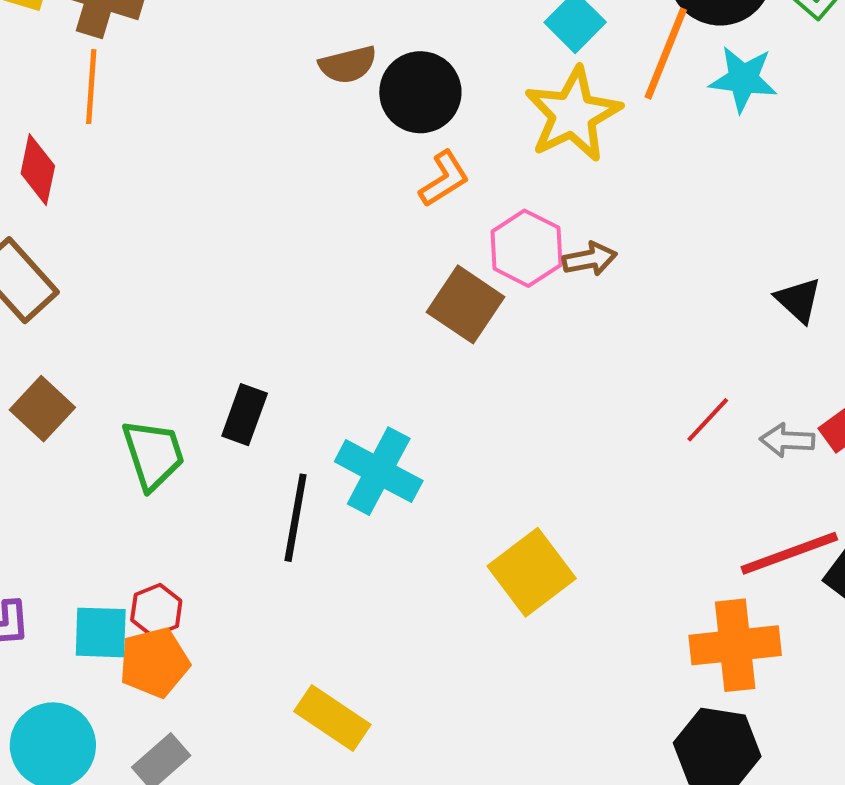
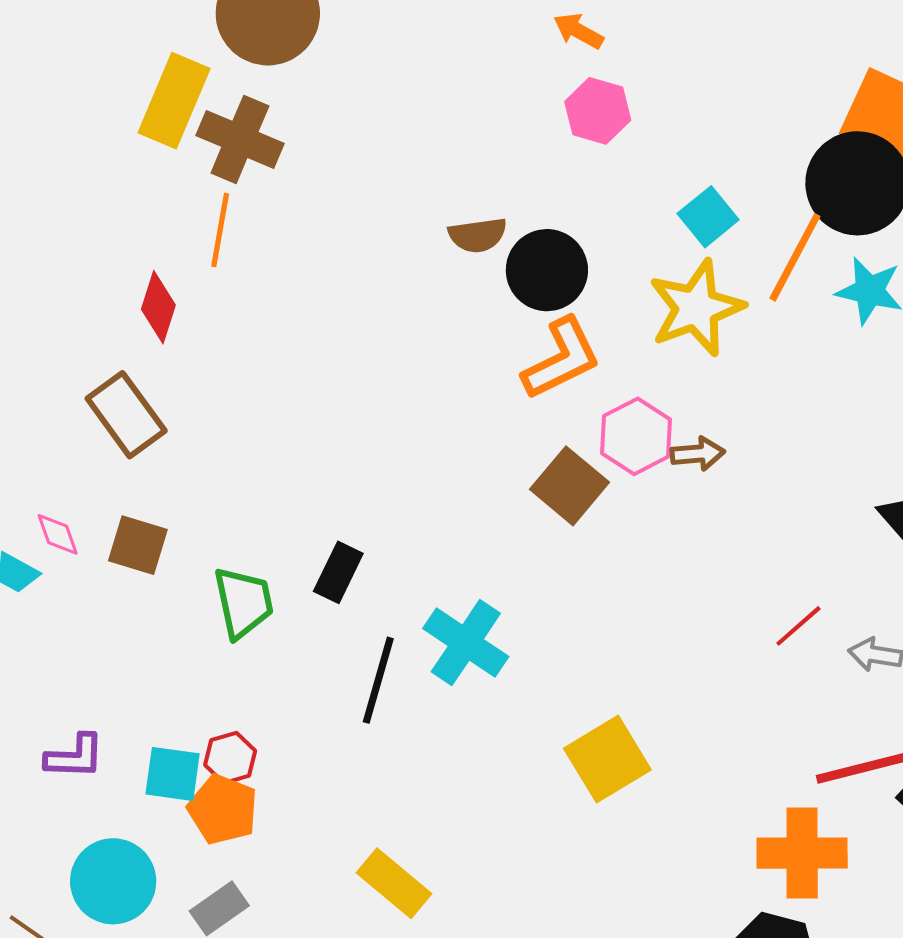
orange L-shape: (444, 179) -> (561, 359), size x1.5
brown square: (42, 409) -> (138, 545), turned -32
orange pentagon: (154, 662) -> (223, 809), turned 30

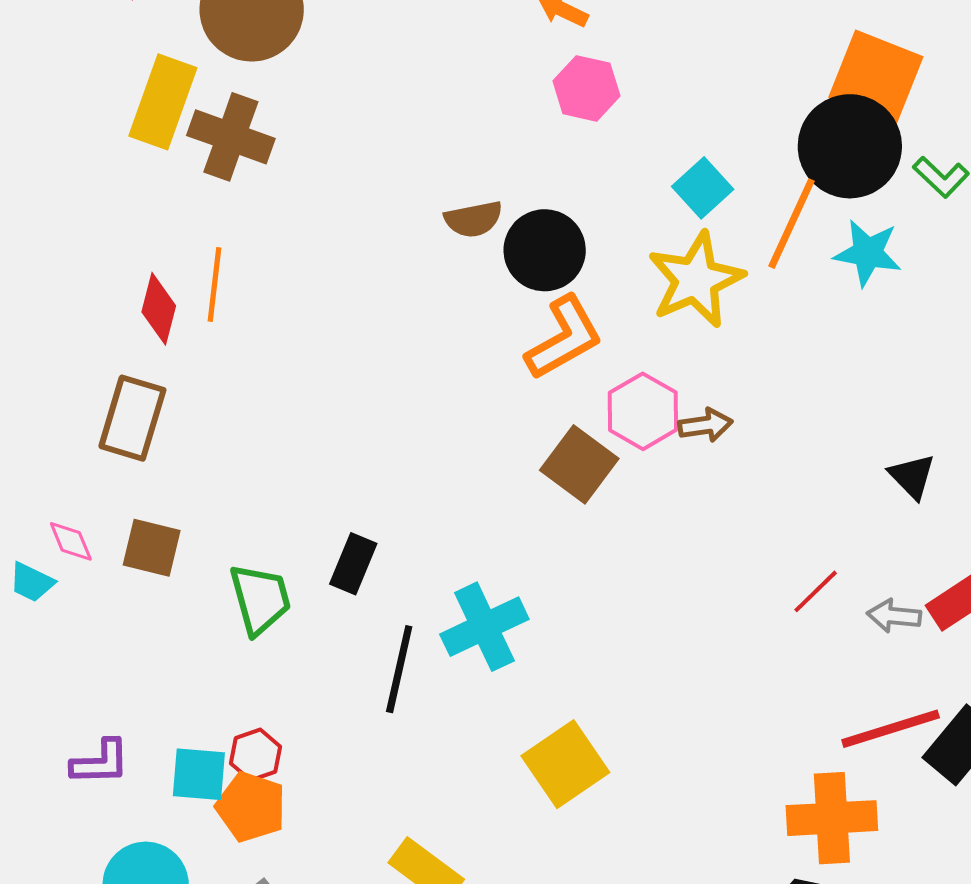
orange line: (220, 230) -> (214, 284), moved
brown rectangle: (126, 415) -> (132, 418), turned 56
cyan cross: (466, 643) -> (484, 627), turned 34
yellow square: (607, 759) -> (565, 764), moved

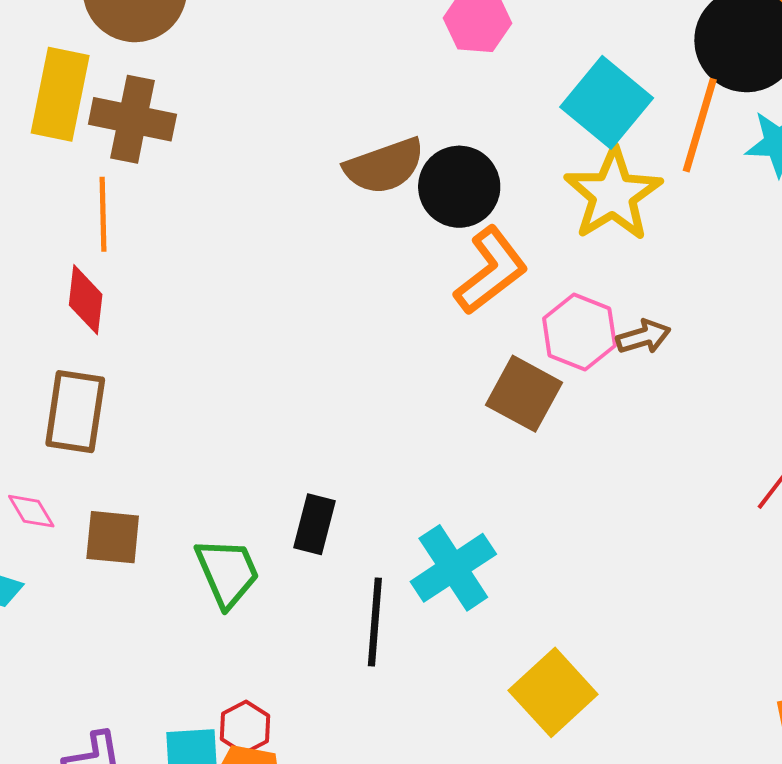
cyan square: (703, 188) -> (607, 102), size x1.5
brown semicircle: (474, 219) -> (384, 166), size x1.4
orange line: (214, 284) -> (103, 214), moved
pink diamond: (71, 541) -> (31, 511), moved

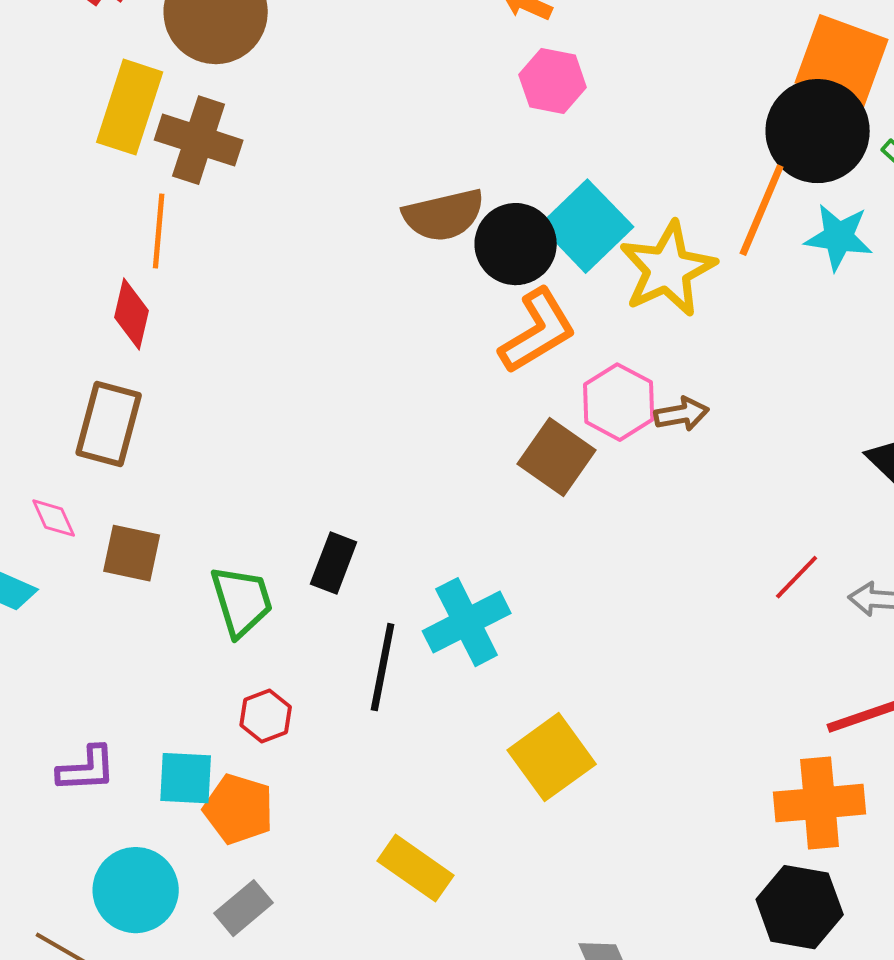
cyan square: (607, 102) -> (587, 226), moved
red hexagon: (245, 727) -> (266, 716), moved

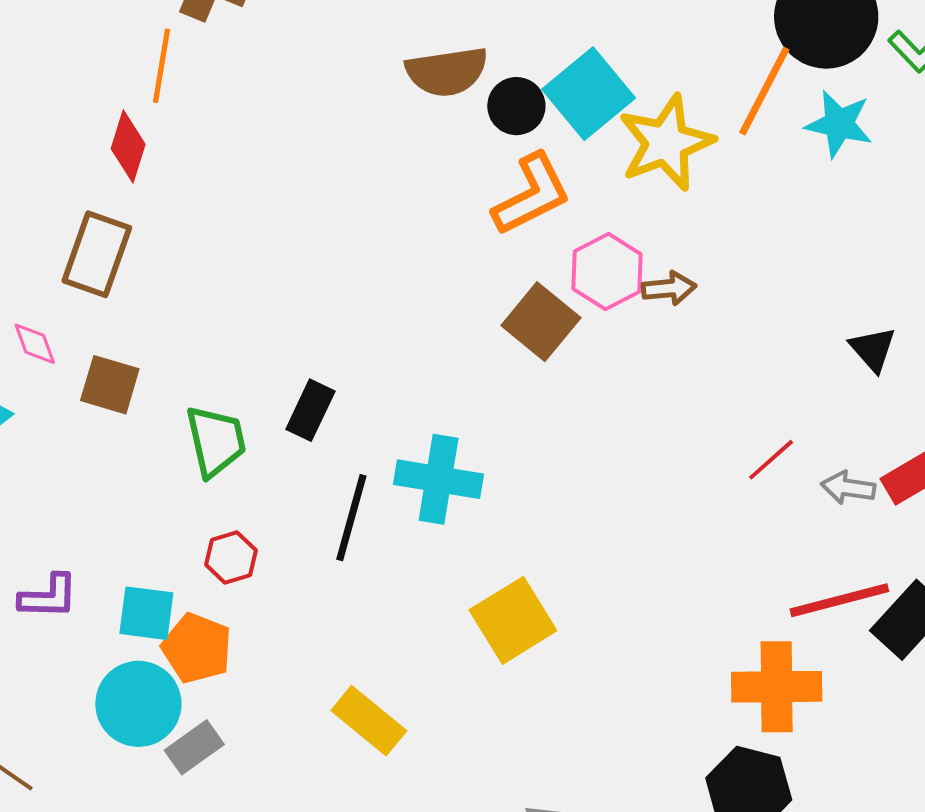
black circle: (516, 244) -> (516, 106), size x0.7
cyan cross: (467, 622) -> (439, 479), turned 32
cyan circle: (136, 890) -> (138, 704), moved

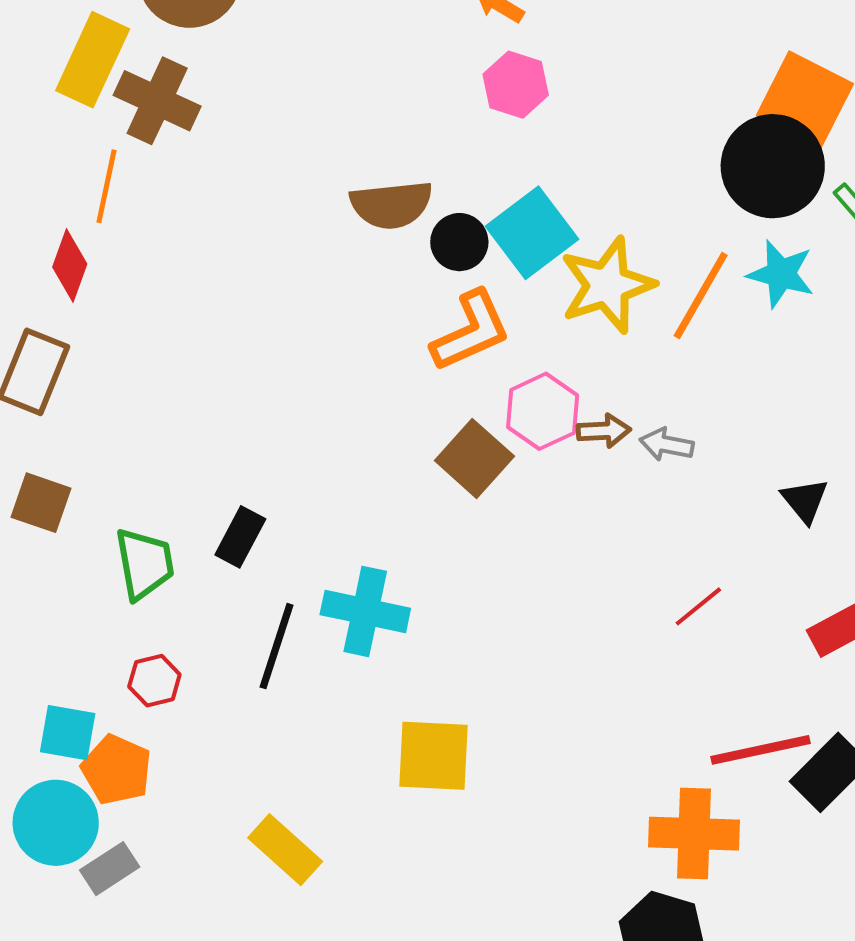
orange line: (764, 91) -> (701, 295), moved
gray arrow: (848, 488) -> (667, 444), moved
yellow square: (513, 620) -> (433, 756), turned 32

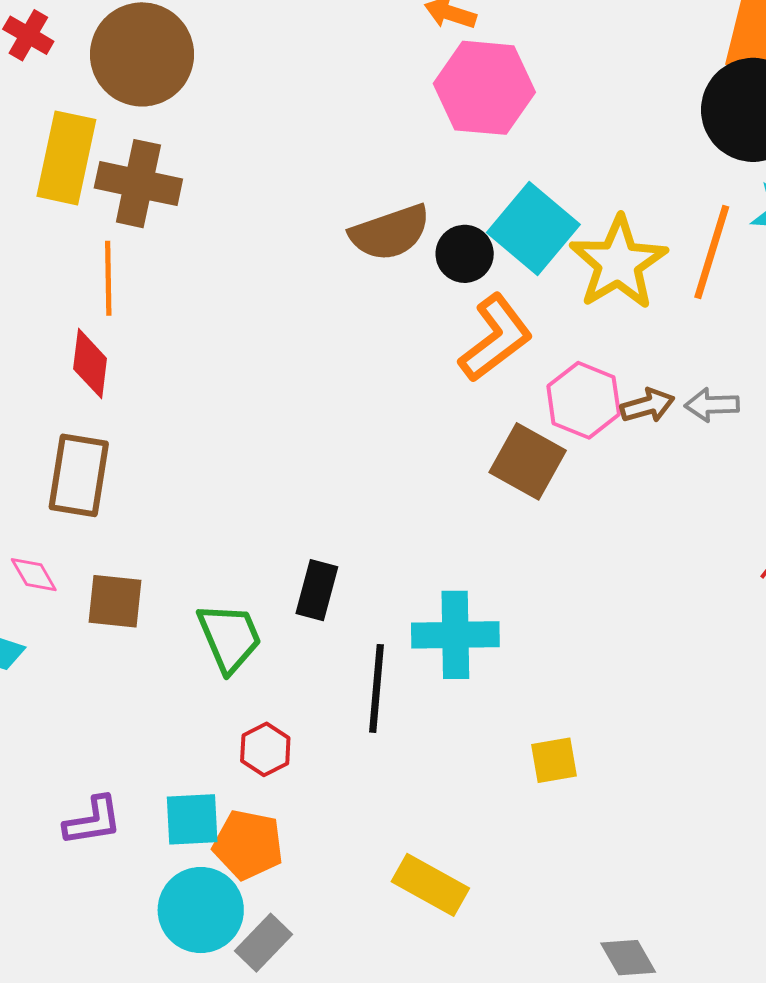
pink hexagon: (516, 85) -> (484, 88), size x1.5
yellow square: (433, 756) -> (554, 760), size x0.6

